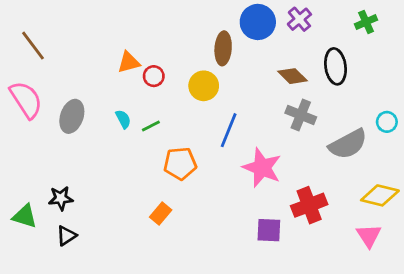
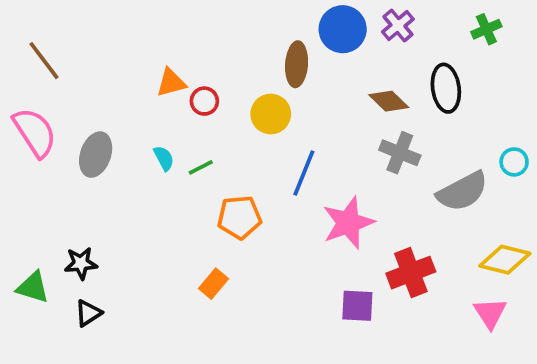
pink star: (262, 168) -> (348, 223), turned 30

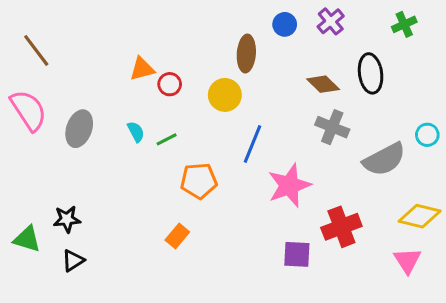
blue circle: (343, 29) -> (285, 24), size x0.6

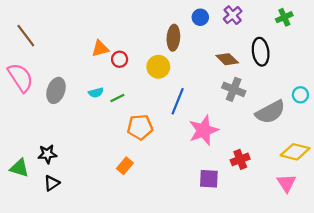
cyan semicircle: (136, 132) -> (96, 93), turned 104
red cross: (341, 227) -> (240, 159), size x0.7

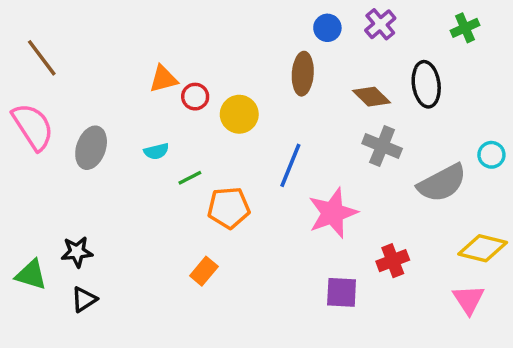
brown ellipse: (173, 38) -> (303, 74), moved
yellow circle: (158, 67) -> (239, 114), moved
green line: (117, 98) -> (190, 178), moved

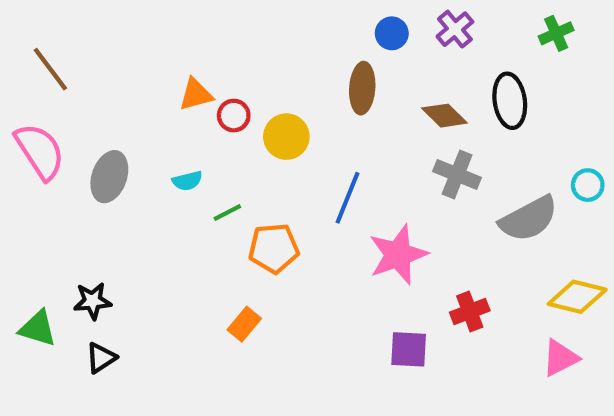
pink triangle: (469, 299) -> (560, 358), turned 36

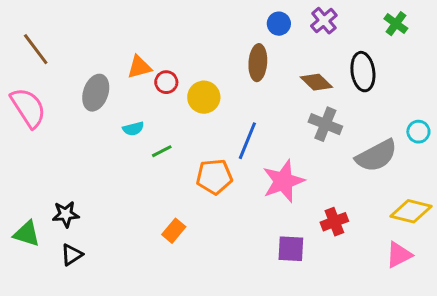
green cross: (556, 33) -> (396, 24), turned -30
gray ellipse: (109, 177) -> (96, 93), moved
orange pentagon: (274, 248) -> (214, 177), moved

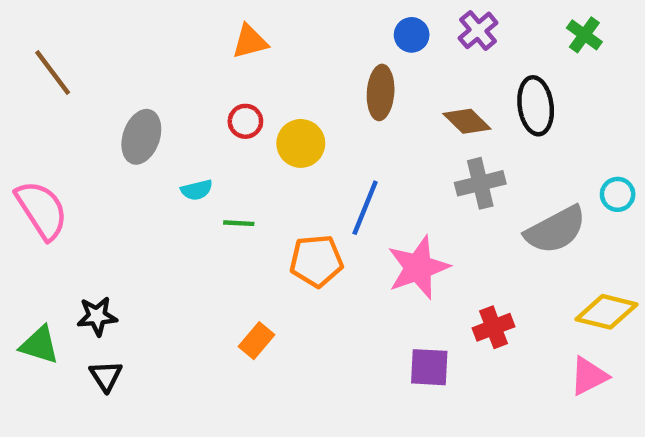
orange triangle: (139, 67) -> (250, 42), moved
pink semicircle: (28, 108) -> (42, 210), moved
gray cross: (325, 124) -> (480, 183), turned -36
green line: (162, 151) -> (239, 223), turned 30
black triangle: (72, 255) -> (106, 376), turned -30

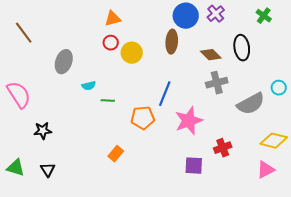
blue circle: (412, 35) -> (186, 16), size x1.6
red circle: (245, 121) -> (111, 43), moved
yellow circle: (301, 143) -> (132, 53), moved
black star: (97, 316) -> (43, 131), moved
green triangle: (39, 345) -> (16, 168), moved

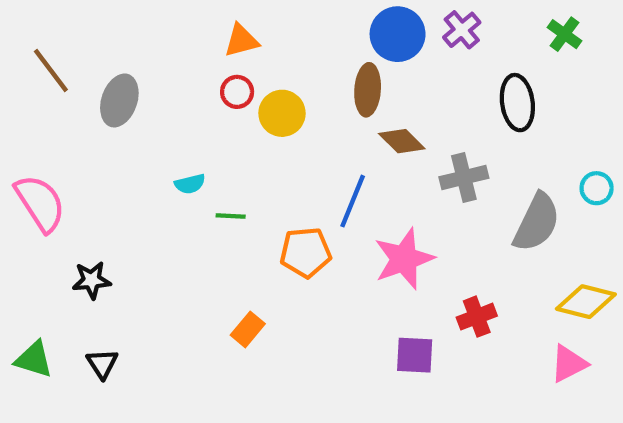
brown diamond: (211, 55) -> (402, 141), moved
gray ellipse: (64, 62) -> (119, 100), moved
gray semicircle: (251, 104) -> (537, 222), turned -36

